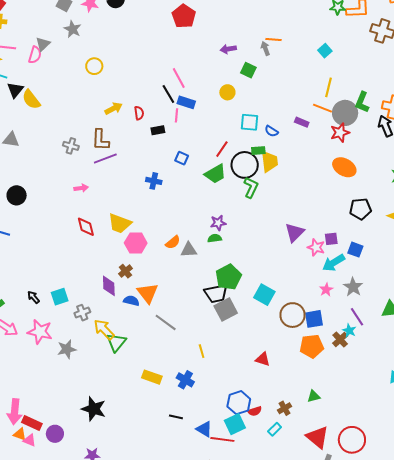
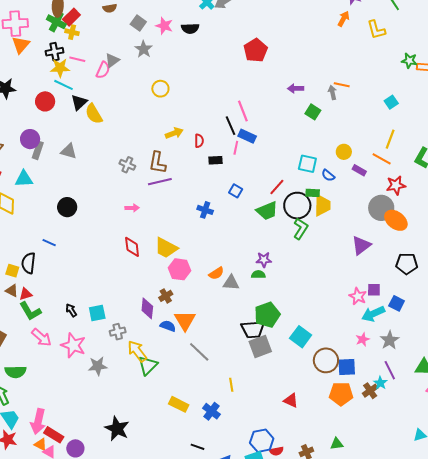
yellow circle: (227, 92) -> (344, 152), moved
gray circle: (345, 113) -> (381, 208), moved
purple triangle: (294, 232) -> (361, 245), moved

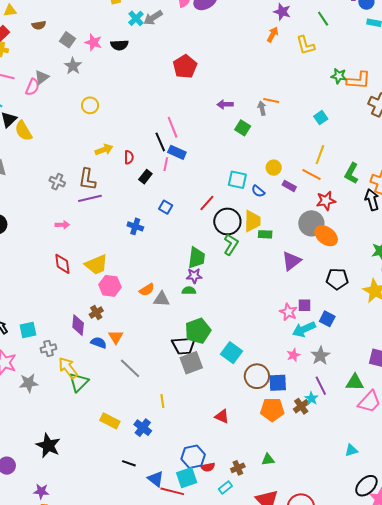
black rectangle: (216, 160) -> (145, 177), turned -48
green rectangle: (313, 193) -> (265, 234), moved
green trapezoid: (267, 211) -> (197, 258), moved, turned -60
yellow trapezoid: (166, 248) -> (96, 265), turned -50
orange triangle: (185, 320) -> (116, 337), size x0.7

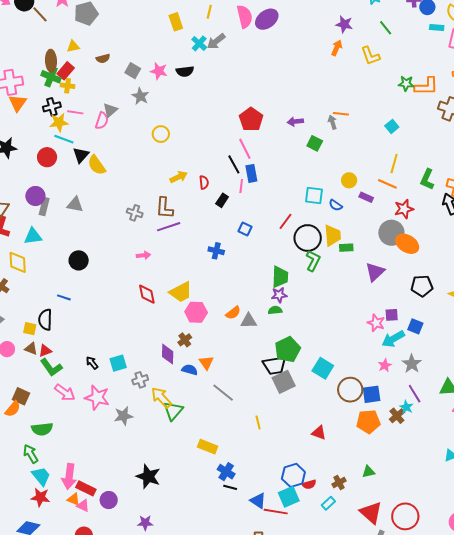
red pentagon: (185, 66) -> (251, 119), moved
blue rectangle: (177, 152) -> (251, 173), turned 60
blue cross: (143, 428) -> (226, 472), moved

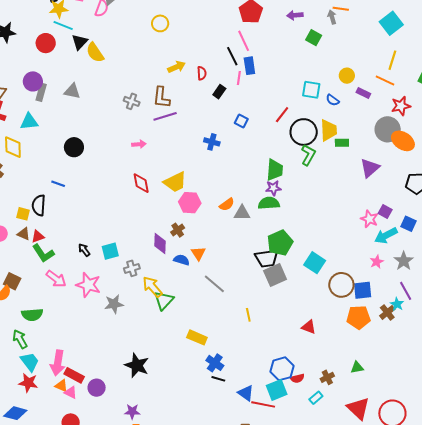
cyan square: (392, 126) -> (391, 23), size x1.6
green semicircle: (275, 310) -> (269, 203), size x1.5
purple square: (392, 315) -> (385, 211), turned 32

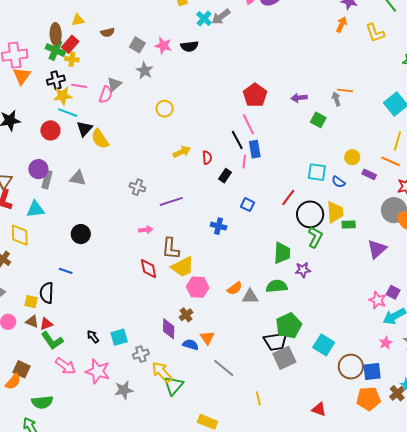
brown L-shape: (161, 97) -> (171, 249), moved
purple star: (273, 188) -> (303, 270), moved

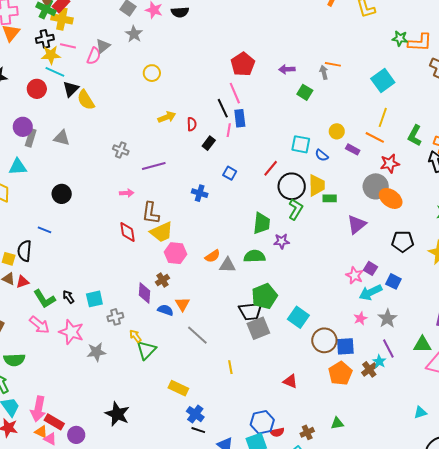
yellow cross: (72, 59) -> (62, 19), size x1.5
green L-shape: (52, 341) -> (44, 299), moved
yellow arrow: (162, 372) -> (135, 336), size x0.6
orange pentagon: (368, 399) -> (340, 373), turned -30

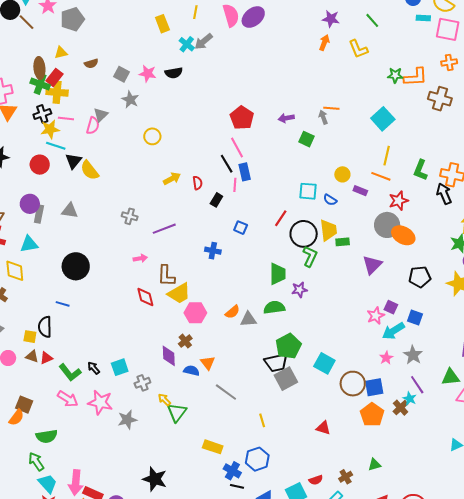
black circle: (62, 194) -> (76, 266), size x1.4
pink star: (354, 275) -> (376, 316), turned 30
blue hexagon: (262, 422) -> (257, 459), moved

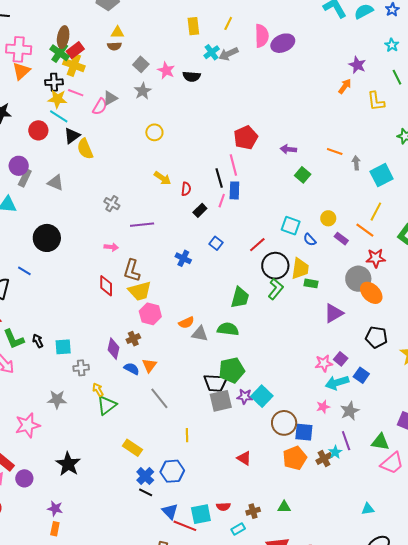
yellow triangle: (61, 53) -> (117, 32), moved
gray arrow: (323, 117) -> (356, 163), moved
yellow arrow: (172, 179) -> (162, 178), turned 48
purple star: (299, 290) -> (245, 397), moved
pink star: (100, 402) -> (28, 425), moved, turned 30

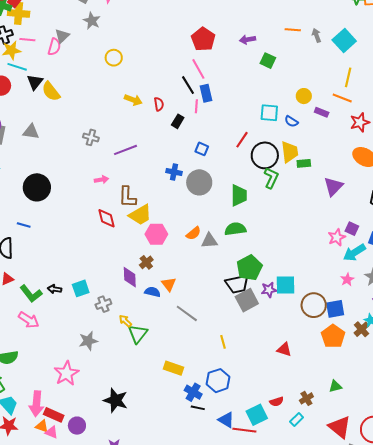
gray circle: (358, 279) -> (199, 182), moved
black arrow: (38, 341) -> (55, 289), turned -40
cyan square: (262, 396) -> (285, 285), turned -30

